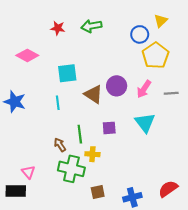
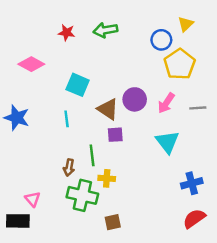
cyan square: (67, 73) -> (78, 85), turned 30
purple square: (109, 128) -> (115, 135), moved
brown arrow: (60, 145) -> (69, 167), turned -136
blue cross: (132, 197) -> (192, 183), moved

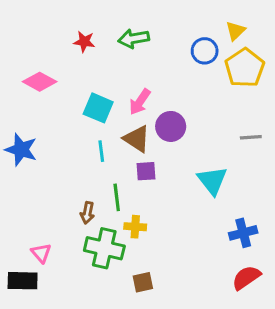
yellow pentagon: (180, 64) -> (245, 68), moved
pink arrow: (166, 103) -> (140, 102), moved
cyan line: (67, 119) -> (101, 151), moved

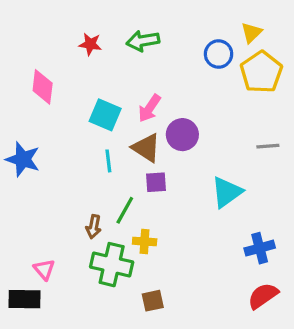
pink diamond: (40, 82) -> (43, 87), turned 68
cyan triangle: (212, 180) -> (227, 192), turned 32
green line: (117, 197) -> (125, 210), turned 36

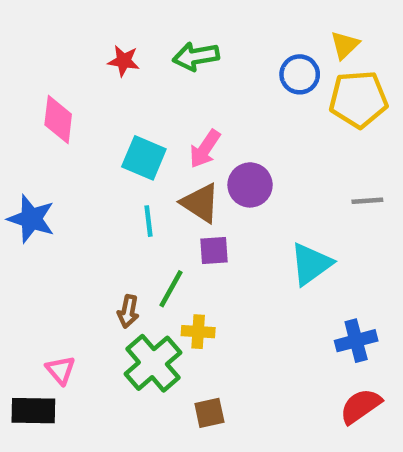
yellow pentagon: (261, 72) -> (358, 99), turned 30
green cross: (112, 265) -> (153, 363), turned 36

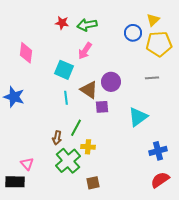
red star: (124, 61) -> (62, 23), moved
pink arrow: (205, 149) -> (85, 51), moved
gray line: (367, 201) -> (152, 78), moved
purple square: (214, 250) -> (102, 107), moved

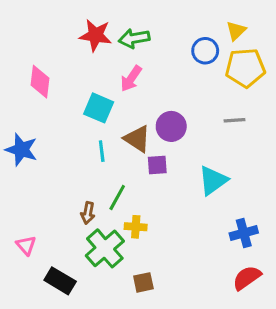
red star: (62, 23) -> (96, 35), size x1.5
pink triangle: (27, 164) -> (26, 245), moved
black rectangle: (15, 182) -> (60, 281), moved, turned 30

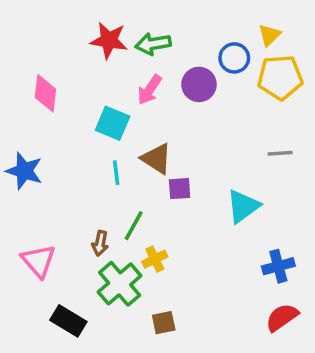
gray line: (235, 120) -> (280, 153), moved
purple circle: (171, 126) -> (199, 84), moved
yellow cross: (136, 227) -> (155, 259), turned -30
pink triangle: (26, 245) -> (38, 261), moved, size x1.5

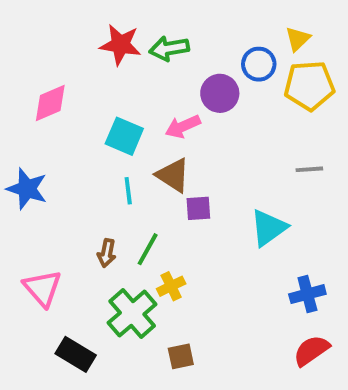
pink arrow: (150, 90) -> (183, 126), moved, turned 32
pink diamond: (45, 93) -> (50, 103), turned 60
brown arrow: (100, 243) -> (107, 253), moved

